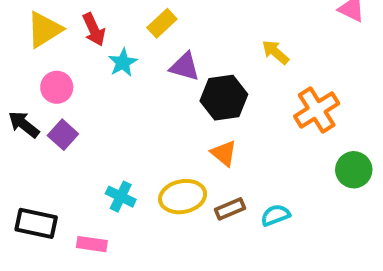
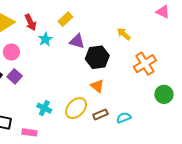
yellow ellipse: (183, 197) -> (76, 108), turned -35

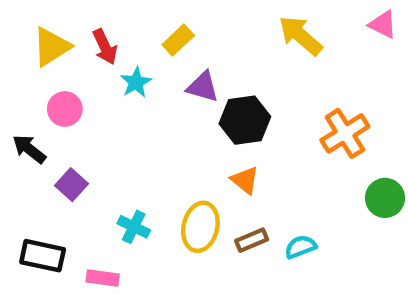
yellow arrow: (124, 34) -> (300, 36), moved, size x1.5
purple square: (15, 76) -> (71, 185), moved
yellow ellipse: (76, 108) -> (200, 227), turned -30

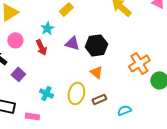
red arrow: (105, 47) -> (41, 47), moved
purple triangle: (203, 87) -> (72, 43), moved
orange cross: (345, 133) -> (139, 63), moved
cyan semicircle: (300, 247) -> (124, 110), moved

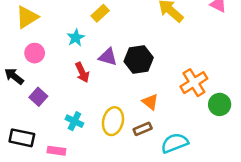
red arrow: (41, 47) -> (82, 72), moved
orange triangle: (96, 72) -> (150, 102), moved
cyan semicircle: (124, 110) -> (175, 143), size x1.5

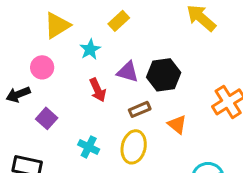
yellow triangle: (27, 17) -> (57, 25), moved
black arrow: (14, 76) -> (18, 94), turned -60
brown rectangle: (143, 129) -> (140, 109), moved

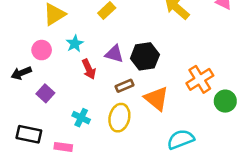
cyan star: (90, 49) -> (75, 44), moved
orange triangle: (177, 124) -> (156, 98), size x1.5

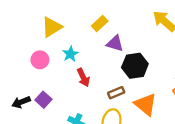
purple triangle: (114, 54) -> (115, 43), moved
black arrow: (21, 73) -> (21, 102), moved

